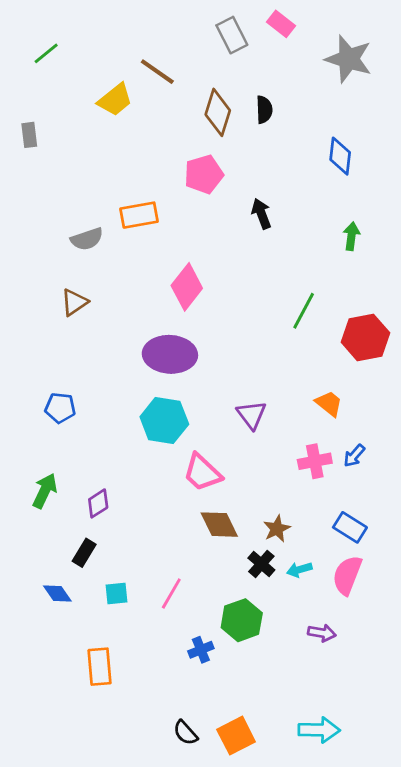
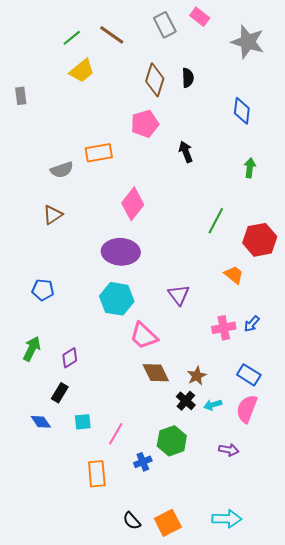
green line: (46, 53) -> (72, 38), moved
brown line: (157, 72) -> (112, 35), moved
orange trapezoid: (329, 404) -> (234, 275), moved
pink line: (171, 593) -> (116, 434), moved
orange rectangle: (100, 667) -> (97, 474), moved

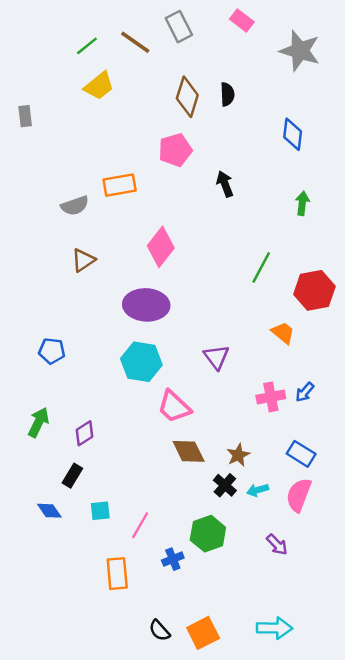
gray rectangle: (165, 25) -> (179, 27), moved
brown triangle: (53, 215) -> (83, 260), moved
purple arrow: (229, 450) -> (277, 545), turned 36

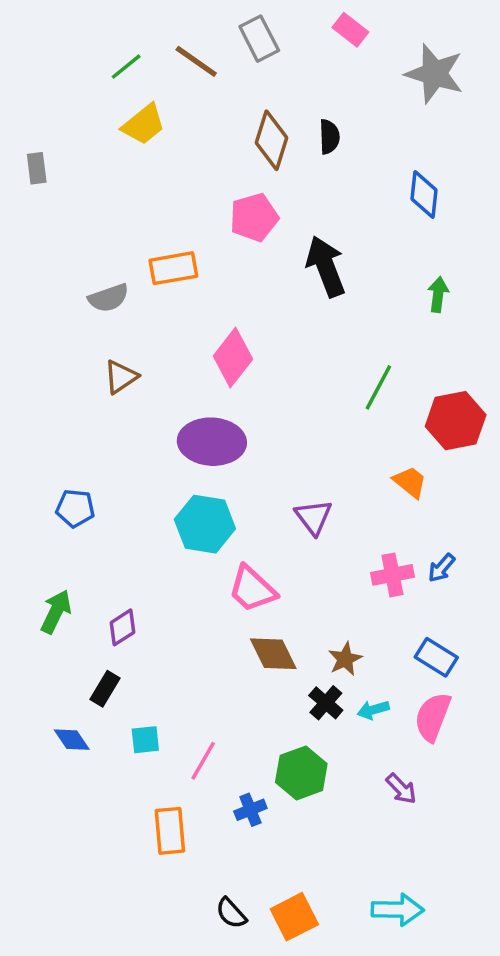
black arrow: (225, 184) -> (326, 266), size x1.6

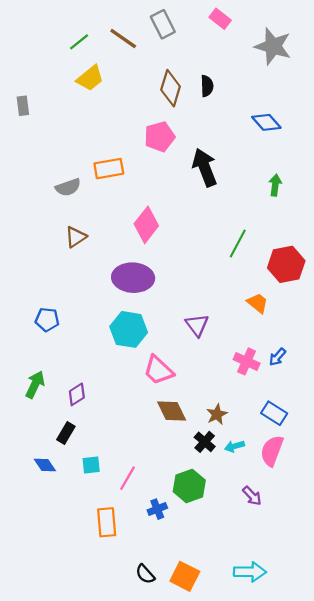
blue diamond: (424, 195) -> (266, 122), turned -48
pink cross: (392, 575) -> (247, 361), turned 35
orange square: (294, 917) -> (185, 576), turned -36

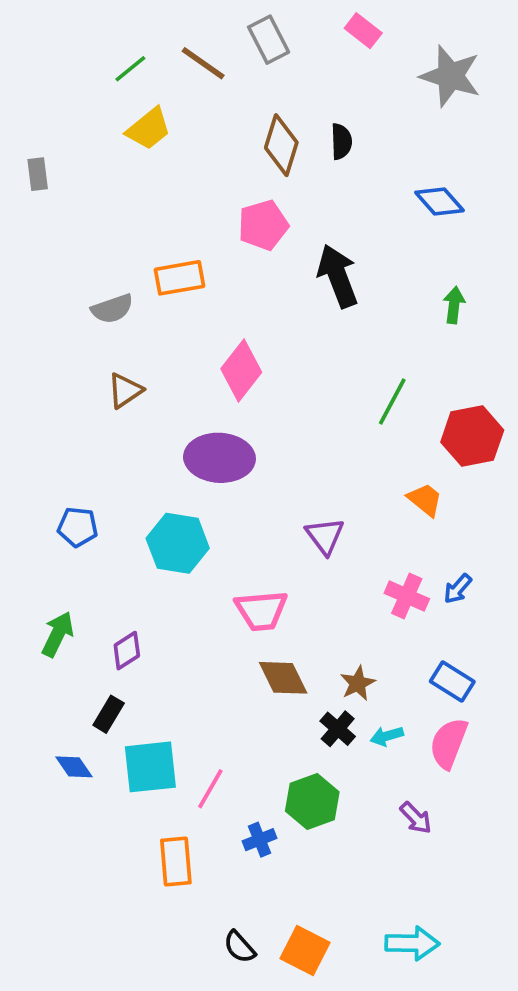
cyan hexagon: (129, 329) -> (178, 543), moved
pink trapezoid: (158, 370) -> (261, 611), turned -48
cyan square: (91, 465) -> (150, 767), size x1.8

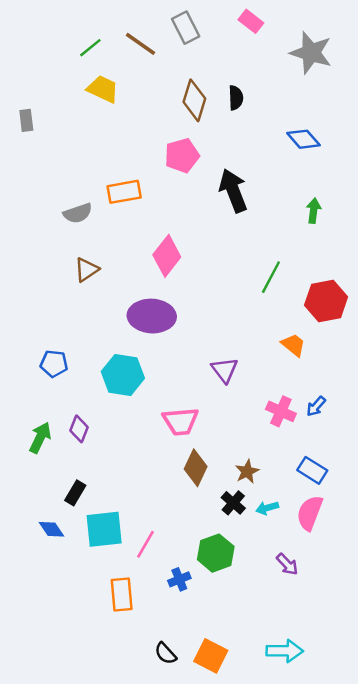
yellow trapezoid: (149, 129) -> (103, 89), turned -116
purple diamond: (127, 651) -> (79, 429), moved, turned -36
brown diamond: (283, 678) -> (196, 468), turned 51

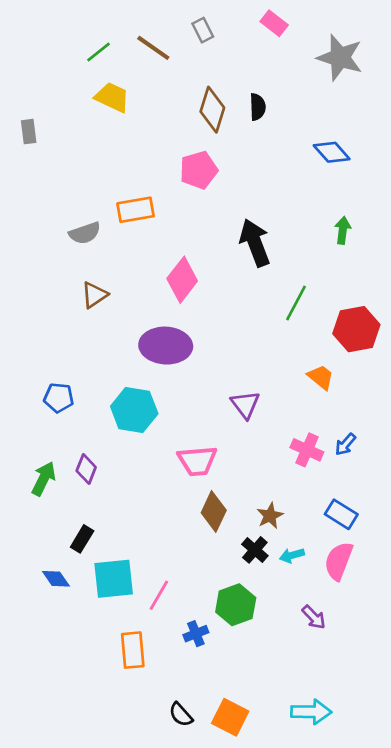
gray rectangle: (186, 28) -> (203, 30), size x0.7
black arrow: (233, 191) -> (255, 243), moved

